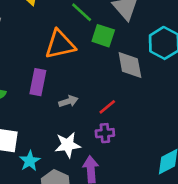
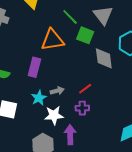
gray arrow: (68, 101) -> (57, 91), moved
cyan star: (30, 161) -> (39, 98), moved

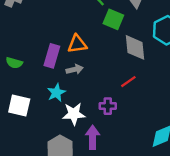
orange triangle: (52, 40) -> (77, 44), moved, size x0.7
red line: (85, 89) -> (128, 82), moved
gray arrow: (57, 91) -> (75, 69), moved

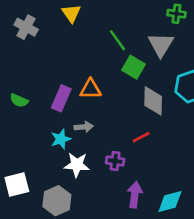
gray arrow: (75, 69) -> (84, 127), moved
white square: (19, 105) -> (17, 185), moved, turned -35
purple arrow: (93, 137) -> (135, 195), moved

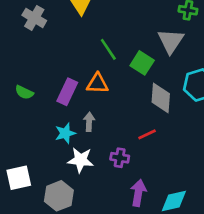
green line: (118, 40) -> (108, 49), moved
gray arrow: (84, 127) -> (89, 122), turned -84

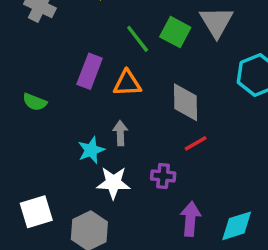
green square: (142, 63) -> (175, 32), moved
purple rectangle: (67, 92) -> (90, 71), moved
gray diamond: (161, 98) -> (185, 102), moved

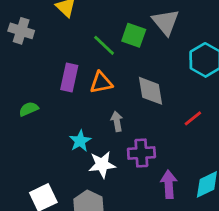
green semicircle: (35, 102) -> (29, 109), turned 144
gray arrow: (120, 133) -> (117, 121), moved
red line: (196, 143) -> (193, 118), moved
purple cross: (163, 176) -> (141, 153), size x1.4

